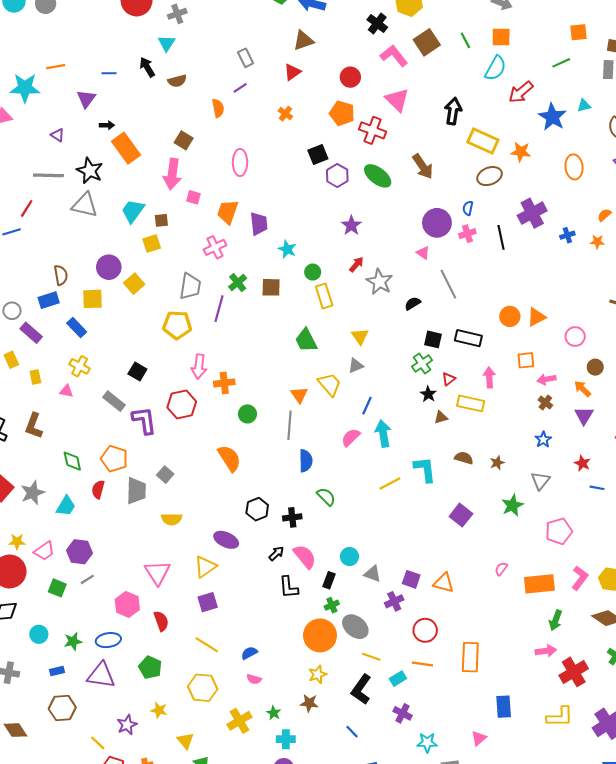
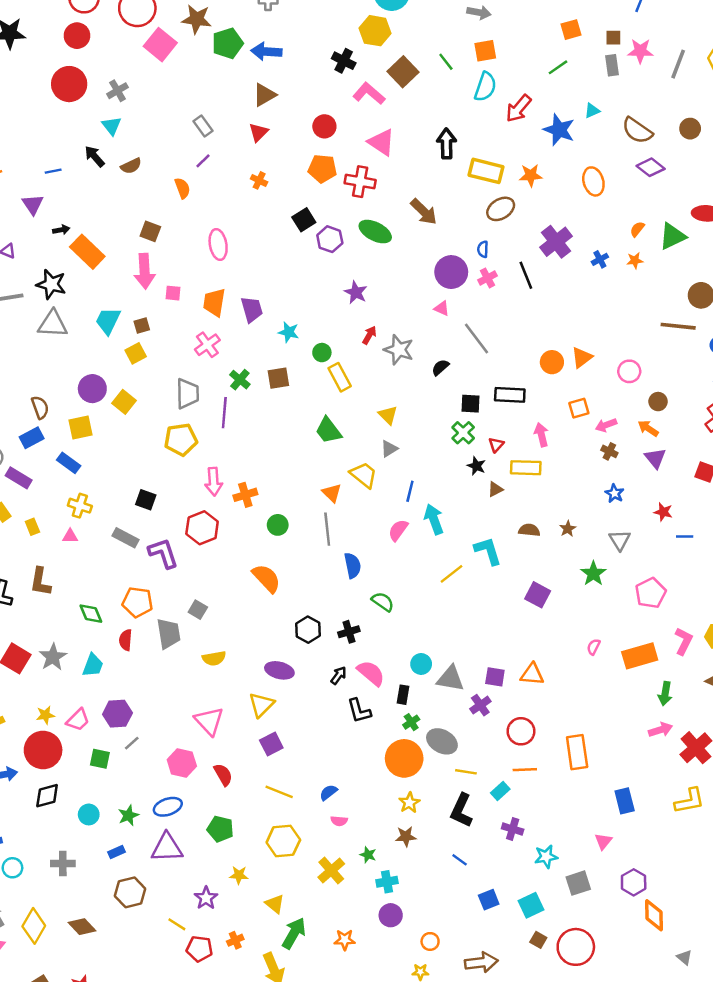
gray triangle: (373, 574) -> (451, 679), size x1.4

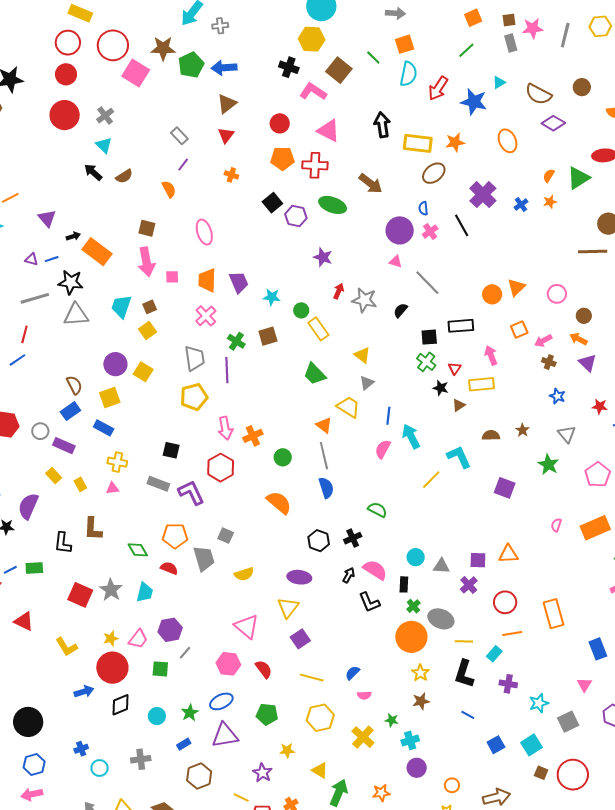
blue line: (53, 171) -> (52, 259), moved
blue semicircle: (353, 565) -> (326, 488), moved
red semicircle: (126, 640) -> (169, 568), turned 114
gray triangle: (451, 679) -> (441, 566), size x0.7

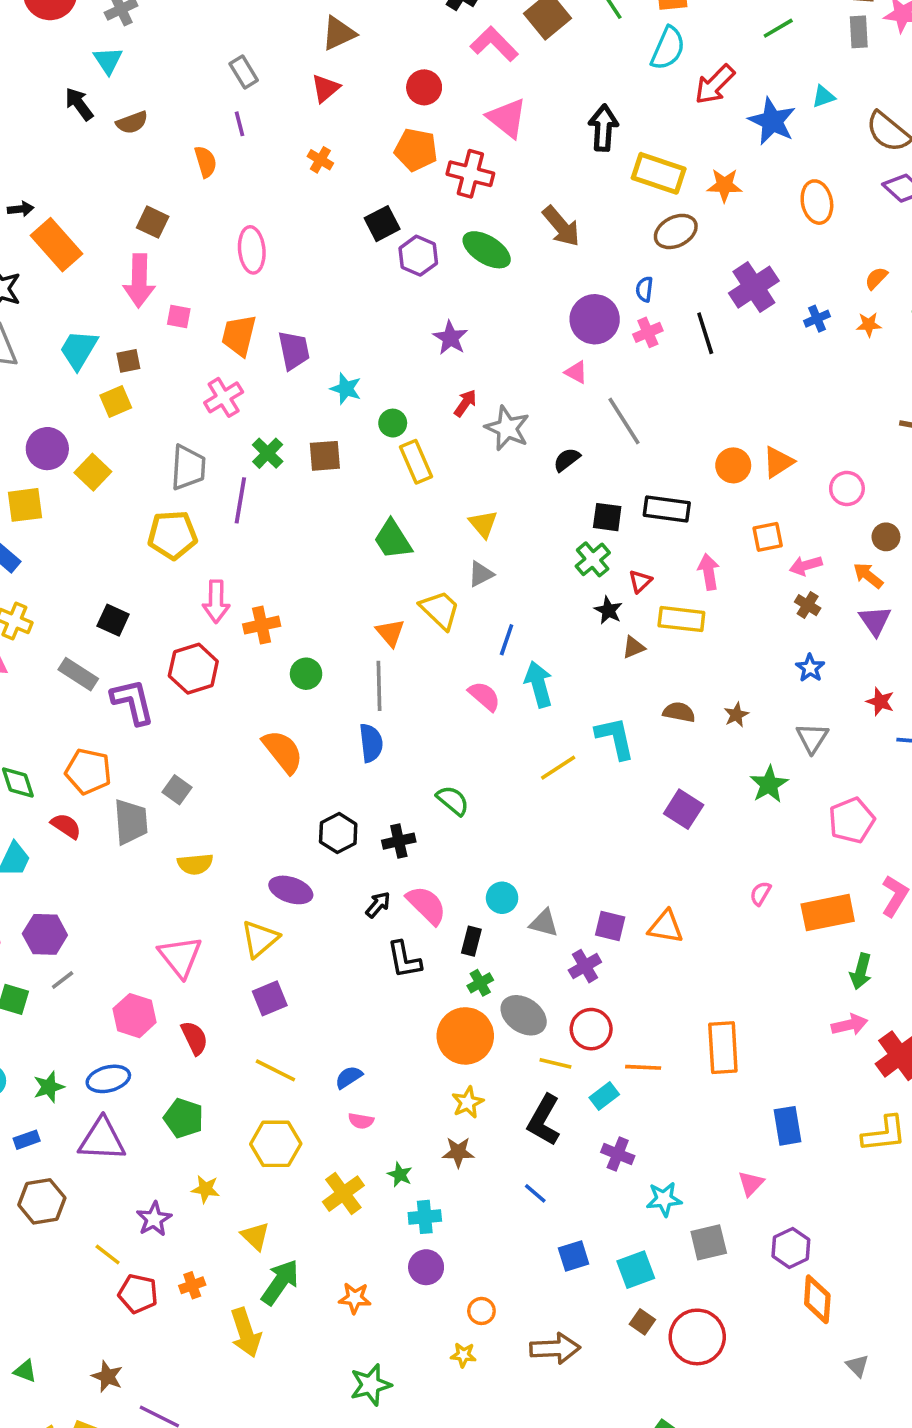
purple line: (183, 165) -> (240, 124), turned -64
pink semicircle: (383, 449) -> (484, 696), turned 90
red circle: (505, 602) -> (591, 1029), moved

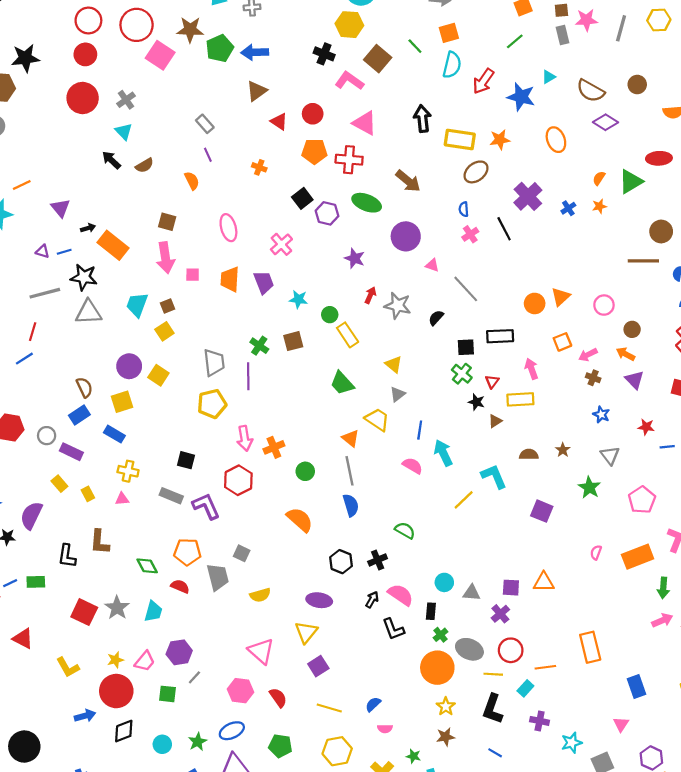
red triangle: (325, 88) -> (279, 121), moved, turned -36
purple circle: (595, 319) -> (406, 236), moved
pink cross: (224, 397) -> (281, 244), moved

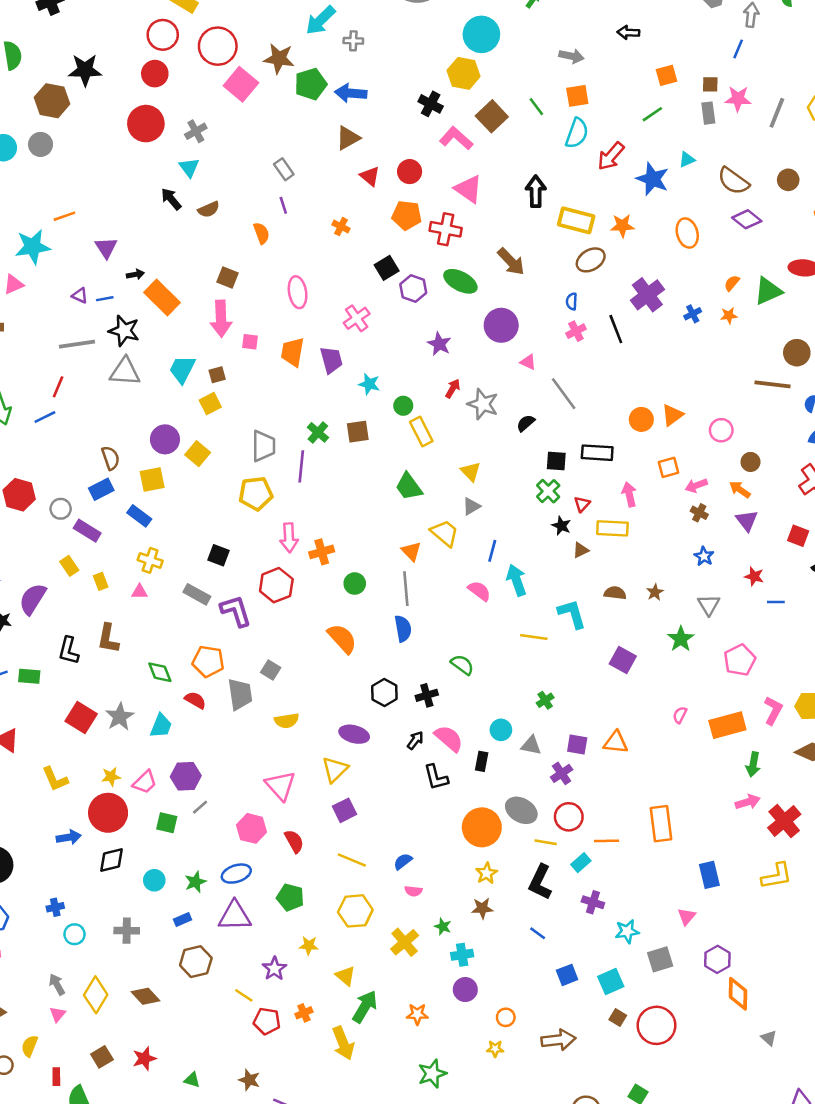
yellow line: (464, 500) -> (534, 637), turned 45
green cross: (441, 635) -> (545, 700), moved

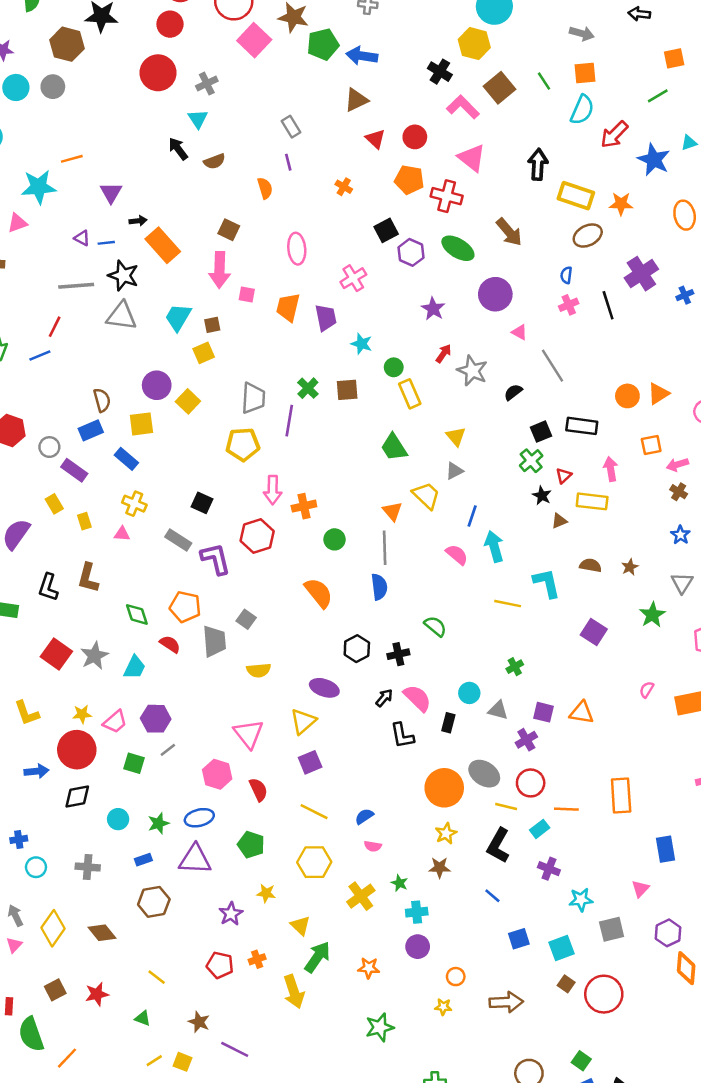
black square: (556, 461) -> (541, 432), turned -30
yellow line: (244, 995) -> (157, 977), moved

